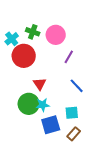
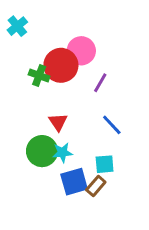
green cross: (33, 32) -> (39, 75), moved
cyan cross: (12, 39) -> (17, 26), moved
red circle: (24, 56) -> (61, 65), moved
brown rectangle: (74, 134) -> (96, 186), moved

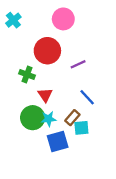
pink circle: (81, 51) -> (63, 19), moved
green cross: (39, 75) -> (27, 75), moved
purple line: (100, 83) -> (78, 64), turned 35
brown rectangle: (96, 186) -> (72, 118), moved

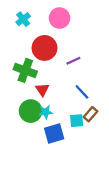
cyan cross: (13, 20) -> (23, 19), moved
green cross: (27, 75) -> (25, 70), size x1.5
brown rectangle: (72, 118) -> (90, 114), moved

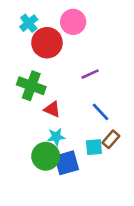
red circle: (45, 48) -> (47, 43), moved
red triangle: (42, 90) -> (52, 109), turned -32
green circle: (31, 111) -> (46, 156), moved

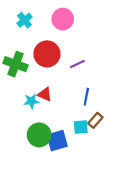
red circle: (47, 43) -> (47, 54), moved
green cross: (31, 86) -> (16, 64), moved
blue line: (100, 112) -> (86, 97), turned 54
cyan star: (56, 137) -> (31, 101), moved

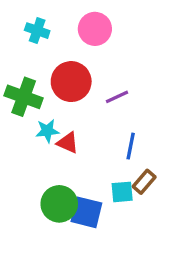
cyan cross: (25, 20) -> (37, 31), turned -32
cyan star: (31, 101) -> (47, 131), moved
blue square: (57, 141) -> (86, 212), turned 30

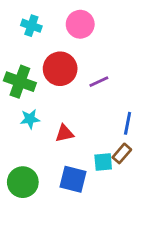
cyan star: (47, 131) -> (30, 119), moved
red triangle: (68, 143) -> (64, 133), moved, turned -36
blue line: (131, 146) -> (128, 123), moved
green circle: (59, 204) -> (23, 182), moved

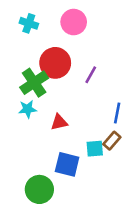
green cross: (20, 82) -> (34, 83), moved, turned 36
purple line: (99, 82) -> (91, 75), turned -36
green circle: (23, 182) -> (39, 189), moved

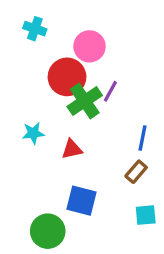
pink circle: (74, 22) -> (89, 46), moved
green cross: (34, 83) -> (85, 101), moved
cyan square: (95, 149) -> (146, 215), moved

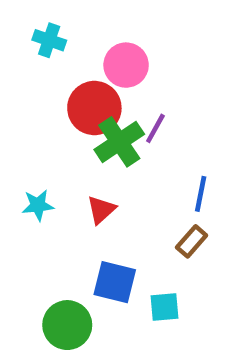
cyan star: (33, 133) -> (38, 205), moved
red triangle: (72, 149) -> (101, 210), turned -30
cyan square: (146, 215) -> (164, 307), moved

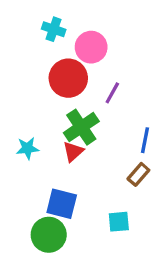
cyan cross: (49, 40) -> (54, 29), moved
green cross: (119, 142) -> (81, 127), moved
blue square: (115, 282) -> (62, 204), moved

